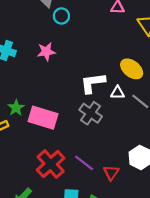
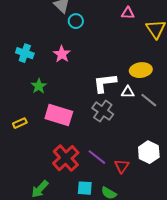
pink star: (46, 52) -> (62, 54), turned -30
yellow ellipse: (132, 69) -> (141, 70), turned -45
green star: (16, 108) -> (39, 86), moved

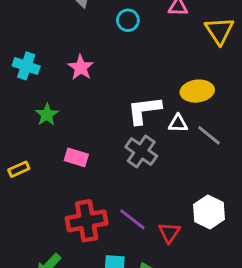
cyan circle: (76, 21) -> (128, 20), moved
pink rectangle: (59, 115) -> (76, 157), size x0.6
red cross: (66, 158) -> (87, 221), turned 32

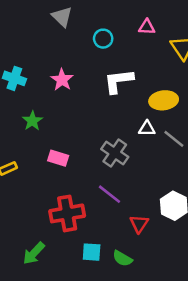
white L-shape: (144, 110) -> (119, 81), moved
purple line: (132, 219) -> (110, 194), moved

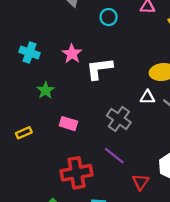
white L-shape: (119, 81) -> (99, 69), moved

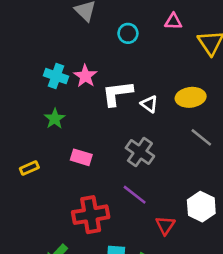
cyan cross: (30, 53) -> (56, 76), moved
white triangle: (147, 97) -> (149, 104), moved, turned 35

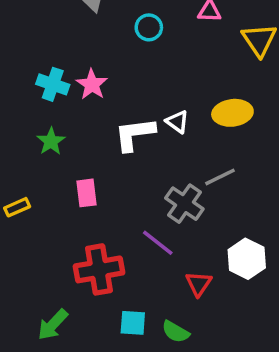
white L-shape: (117, 93) -> (135, 134), moved
gray line: (201, 137) -> (220, 177), moved, turned -65
gray cross: (140, 152) -> (184, 204), moved
pink rectangle: (81, 157) -> (87, 193), turned 66

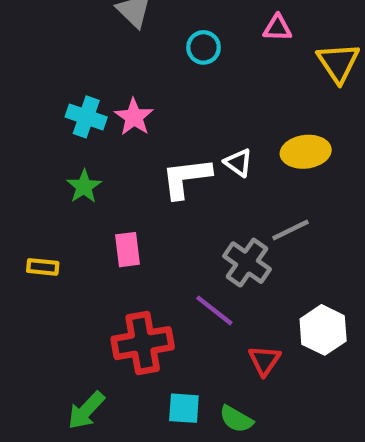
yellow rectangle: (17, 207) -> (43, 267), turned 30

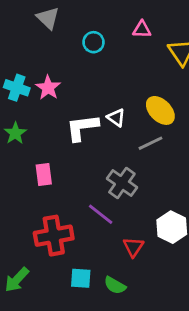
yellow ellipse: (306, 152) -> (160, 110), turned 52
gray line: (290, 230) -> (150, 143), moved

